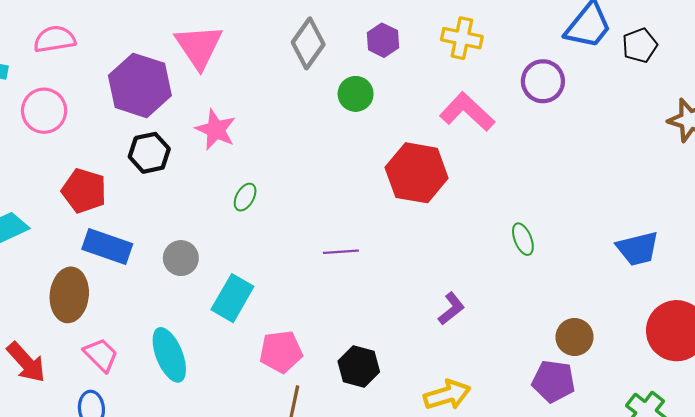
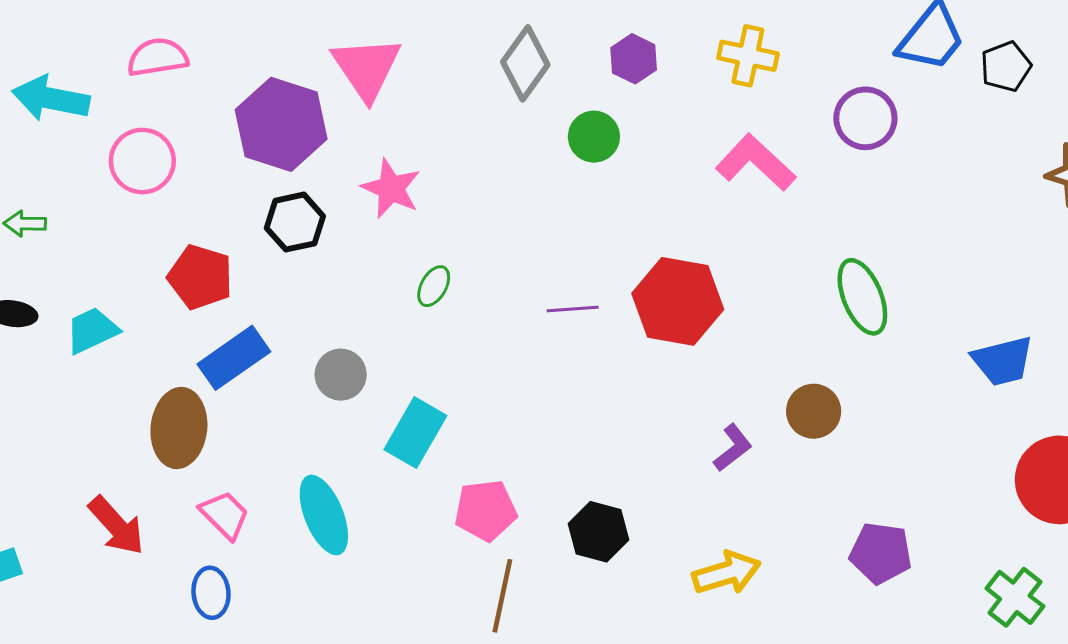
red hexagon: (417, 173) -> (678, 301), moved
green ellipse: (523, 239) -> (862, 297), moved, size x1.6
blue rectangle: (107, 246) -> (234, 358), turned -54
purple line: (341, 252) -> (573, 309), moved
brown circle: (574, 337) -> (814, 411), moved

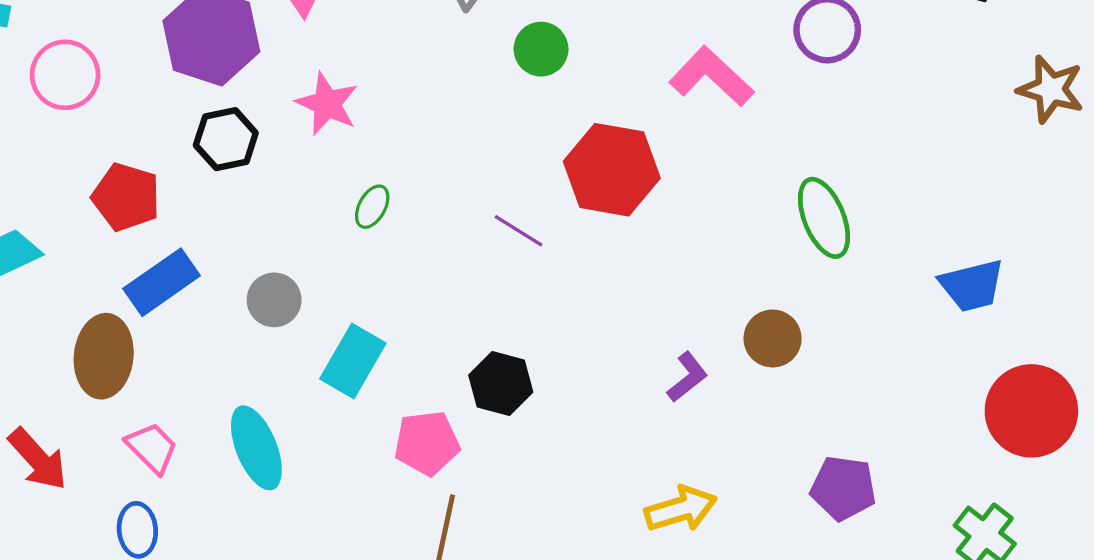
red hexagon: (678, 301) -> (612, 170), moved
purple line: (573, 309) -> (518, 231), turned 36
black hexagon: (598, 532) -> (501, 384), moved

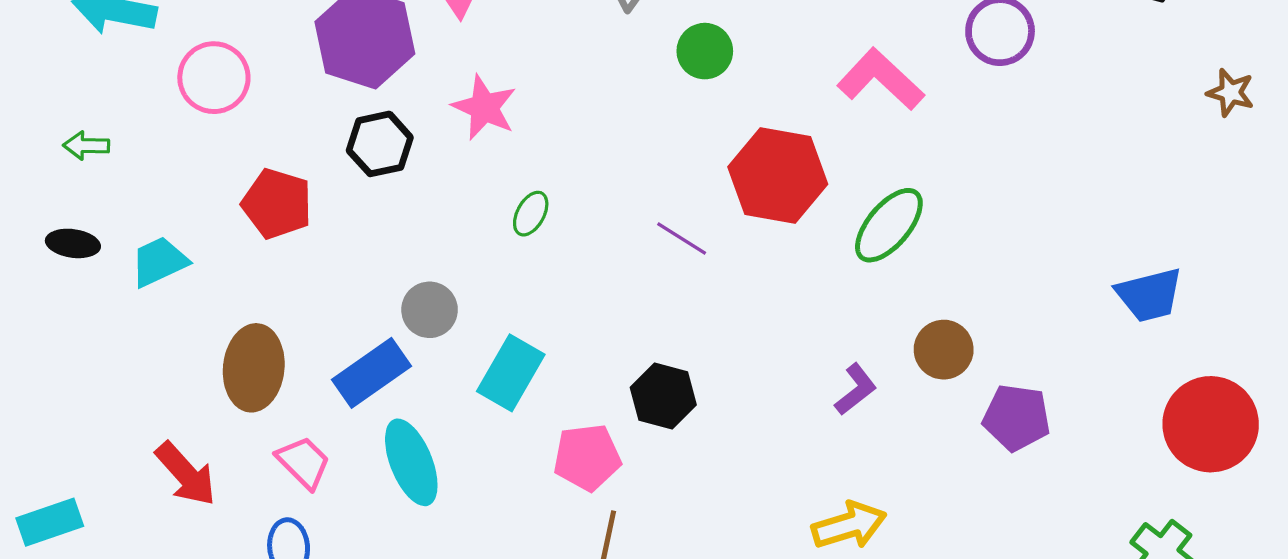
brown star: (1051, 89) -> (1231, 93), size x0.7
green ellipse: (824, 218) -> (889, 225), moved, turned 62
blue rectangle: (162, 282) -> (371, 373), moved
purple pentagon: (843, 488) -> (1017, 418), moved

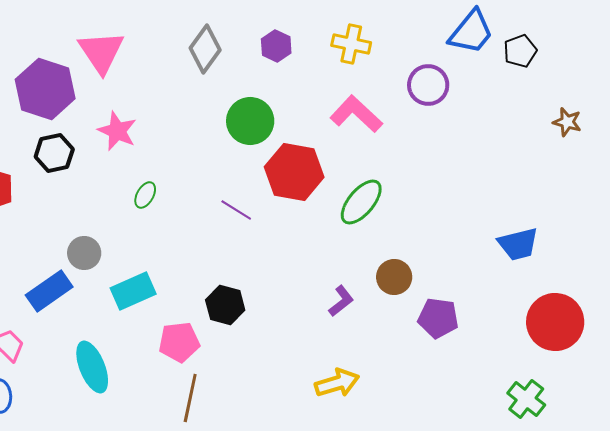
green circle: (705, 51) -> (250, 121), moved, size x1.4
cyan rectangle: (511, 373) -> (133, 291), turned 36
cyan ellipse: (411, 462) -> (92, 367), moved

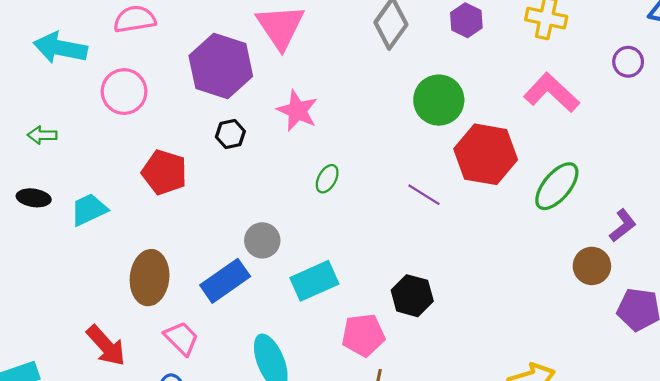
purple circle: (428, 85) -> (628, 62), size x0.7
black hexagon: (54, 153) -> (230, 134), size x0.7
purple L-shape: (341, 301) -> (623, 226), moved

